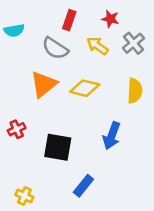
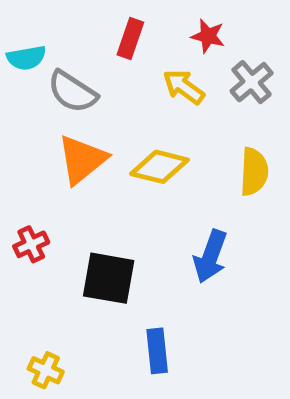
gray semicircle: (55, 48) -> (72, 92), moved
blue rectangle: (83, 186) -> (157, 351), turned -45

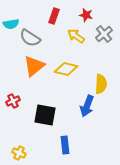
yellow semicircle: (254, 172) -> (101, 84), moved

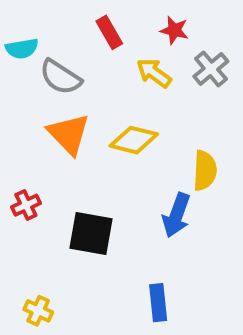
red rectangle: (54, 16) -> (109, 32), turned -49
orange triangle: (34, 66) -> (69, 134), turned -35
blue rectangle: (65, 145) -> (158, 303), moved

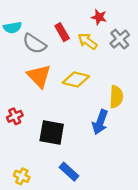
red rectangle: (109, 32) -> (62, 32), moved
blue rectangle: (158, 303) -> (69, 172), moved, turned -42

